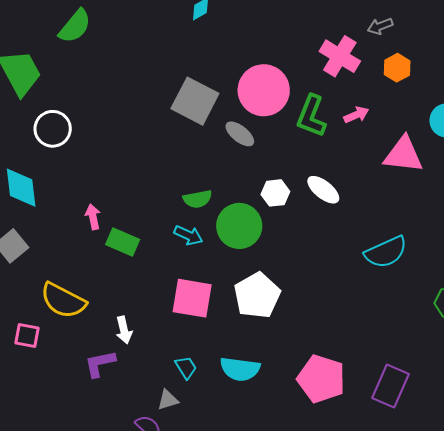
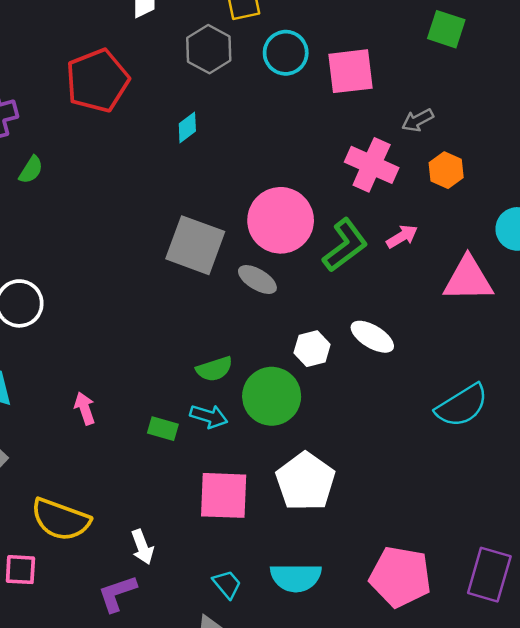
green semicircle: (75, 26) -> (31, 170), size x0.6
green L-shape: (311, 116) -> (345, 245), turned -141
green rectangle: (123, 242) -> (163, 429), moved, size x0.7

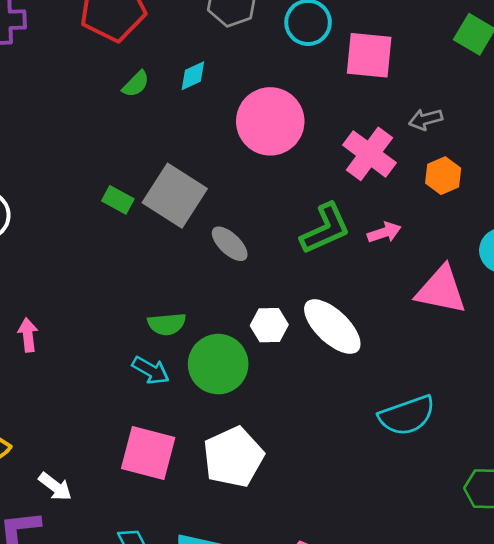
green semicircle: (31, 170) -> (136, 84), moved
pink circle: (281, 220) -> (270, 121), moved
white ellipse: (372, 337) -> (332, 327), size x1.4
green rectangle: (163, 429) -> (118, 200), moved
white arrow: (142, 547) -> (55, 487), turned -44

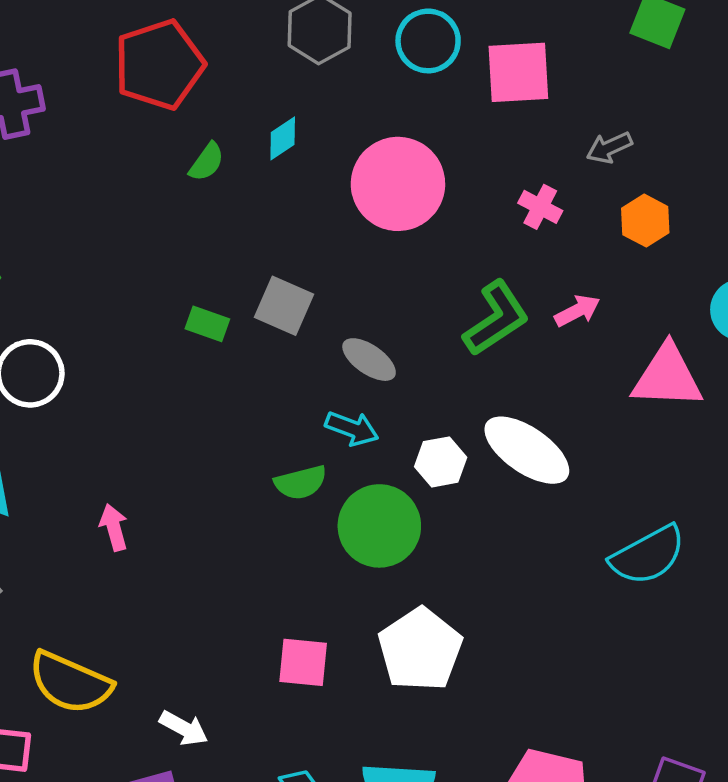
pink cross: (369, 154) -> (540, 207), size x0.6
gray square: (175, 196) -> (284, 306), size x0.7
cyan arrow: (151, 370) -> (352, 428), moved
pink square: (148, 453) -> (303, 662), size x0.7

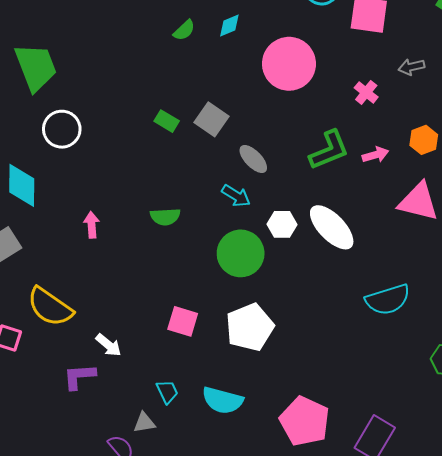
orange hexagon: (645, 221) -> (424, 140), moved
green semicircle: (301, 482) -> (165, 217), moved

